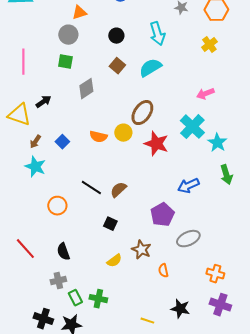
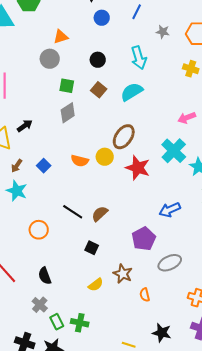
yellow cross: (209, 45) -> (191, 69), turned -35
green square: (65, 62) -> (67, 86), moved
gray cross: (58, 281) -> (40, 305), turned -35

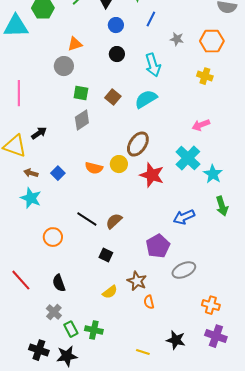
black circle: (98, 60) -> (117, 54), moved
brown arrow: (17, 166) -> (31, 173), turned 72
orange semicircle: (145, 295) -> (149, 302), moved

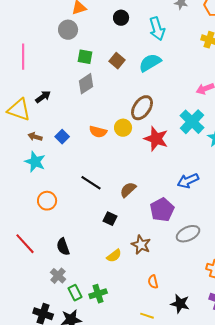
brown semicircle: (114, 221) -> (128, 190), moved
orange circle: (53, 237) -> (47, 201), moved
orange semicircle: (149, 302) -> (153, 282), moved
green cross: (94, 330) -> (98, 294), turned -30

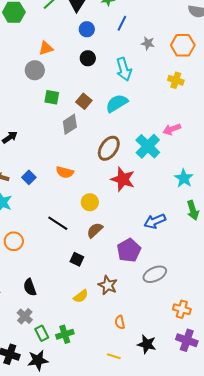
gray diamond: (86, 84) -> (70, 124), moved
cyan cross: (192, 122) -> (148, 146), moved
yellow circle: (123, 128) -> (90, 202), moved

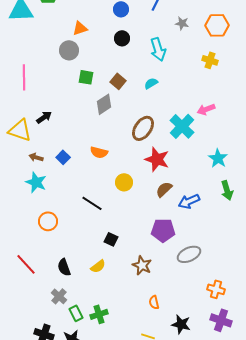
cyan semicircle: (117, 103) -> (151, 83), size x0.6
brown semicircle: (95, 230) -> (164, 189), moved
purple pentagon: (129, 250) -> (163, 230), turned 30
yellow semicircle: (81, 296) -> (98, 266), moved

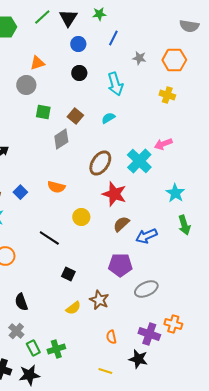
yellow semicircle: (98, 266) -> (73, 308), moved
purple cross: (221, 320) -> (149, 334), moved

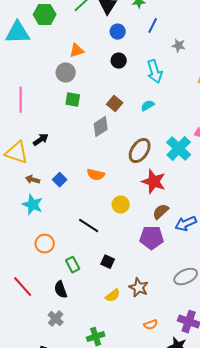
green square: (43, 112) -> (73, 100), moved
purple pentagon: (120, 265) -> (152, 238), moved
orange semicircle: (111, 337) -> (151, 325), turned -96
green rectangle: (33, 348) -> (73, 265), moved

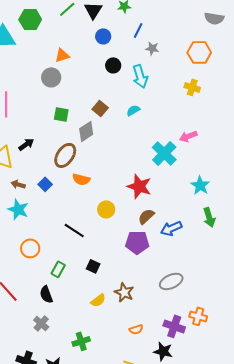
gray star: (179, 46) -> (152, 48), moved
black circle: (119, 61) -> (113, 65), moved
green square: (73, 100) -> (61, 114), moved
brown ellipse: (140, 151) -> (65, 155), moved
green rectangle: (73, 265) -> (58, 269), turned 56

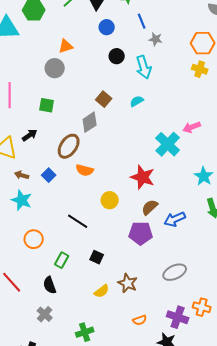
blue line: (138, 30) -> (142, 21), turned -49
yellow cross: (192, 87) -> (200, 69), moved
green square: (61, 114) -> (47, 105), moved

